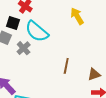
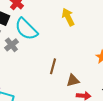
brown triangle: (94, 74) -> (73, 80), moved

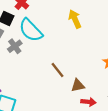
brown line: (53, 66) -> (57, 70), turned -56

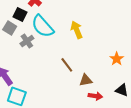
yellow arrow: (75, 19) -> (77, 30), moved

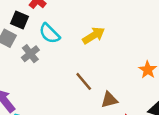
cyan semicircle: (43, 26) -> (49, 33), size x0.7
yellow arrow: (77, 30) -> (94, 35), turned 84

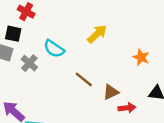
cyan semicircle: (49, 33) -> (54, 49), moved
yellow arrow: (94, 35) -> (97, 34), moved

